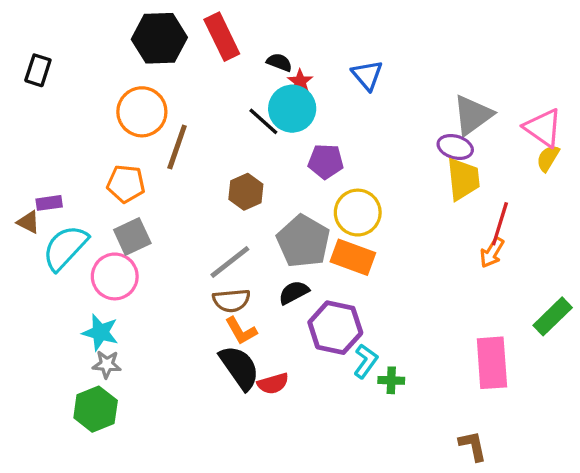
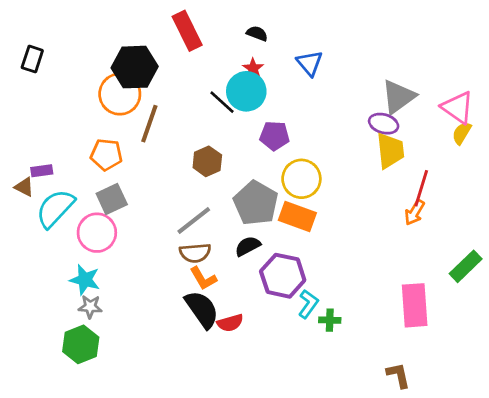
black hexagon: (159, 38) -> (135, 67), moved
black semicircle: (279, 62) -> (257, 33), moved

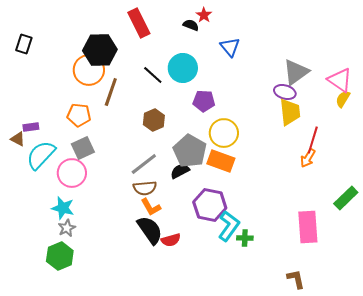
red star: (253, 68) -> (204, 15), moved
black line: (222, 102) -> (153, 75), moved
black semicircle: (248, 246) -> (180, 171), moved
cyan L-shape: (308, 304) -> (229, 226), size x1.4
gray star: (90, 307) -> (67, 228), turned -30

